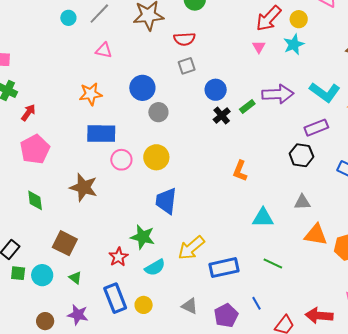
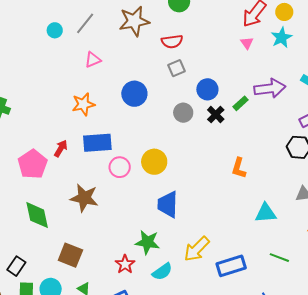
pink triangle: (104, 50) -> (93, 60), turned -30
gray circle: (158, 112) -> (183, 113), moved
red arrow: (28, 113) -> (61, 148), moved
green diamond: (35, 200) -> (37, 215), size x1.4

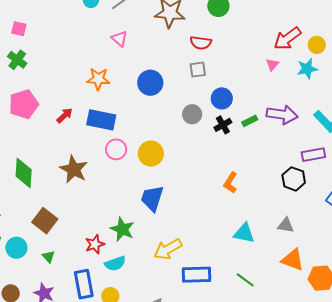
pink triangle: (93, 60) -> (119, 39), turned 48
pink pentagon: (33, 164) -> (24, 104), moved
cyan semicircle: (162, 272) -> (115, 264), moved

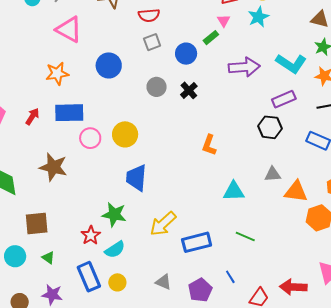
pink triangle: (119, 39) -> (69, 29), size x1.6
blue circle: (222, 98) -> (186, 54), moved
green rectangle: (250, 121) -> (211, 38), moved
brown square: (45, 221) -> (37, 223), turned -30
orange triangle: (293, 260) -> (296, 192), moved

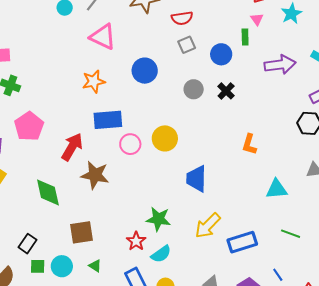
green rectangle: (211, 38) -> (245, 37), turned -49
red arrow: (32, 116) -> (72, 147), moved, size x1.6
blue trapezoid: (136, 178) -> (196, 179), moved

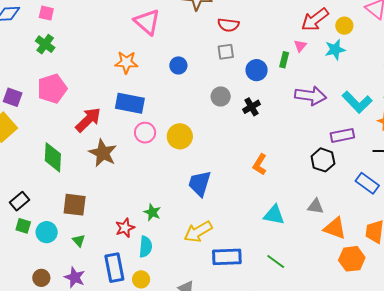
blue circle: (145, 71) -> (178, 65), size x0.7
green star: (158, 219) -> (152, 212), size x0.7
cyan semicircle: (161, 254) -> (146, 247), turned -65

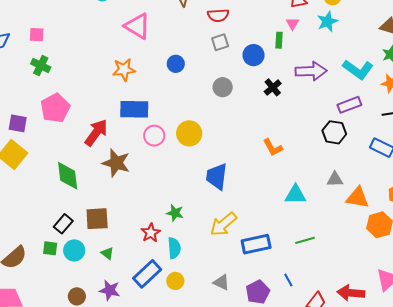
black cross: (251, 107) -> (273, 87), moved
orange L-shape: (260, 164) -> (273, 147), turned -50
black rectangle: (20, 201) -> (63, 224), moved
green line: (276, 262) -> (305, 240), turned -42
blue rectangle: (114, 268) -> (147, 274), turned 68

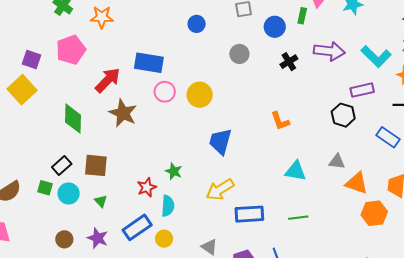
orange star: (124, 70) -> (102, 17), moved

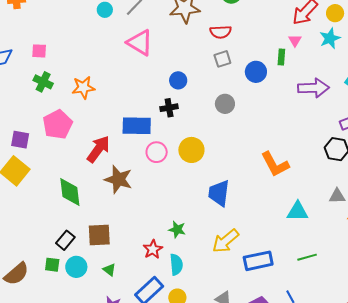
black cross: (289, 62) -> (169, 108), moved, turned 30
orange L-shape: (280, 121) -> (275, 164), size x1.4

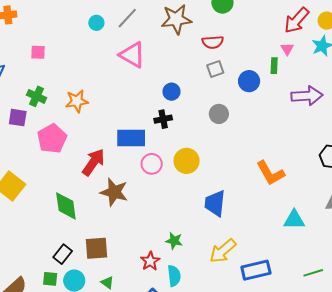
pink square: (39, 51) -> (38, 52), moved
purple square: (20, 140) -> (18, 118), moved
green line: (307, 257) -> (313, 273), moved

